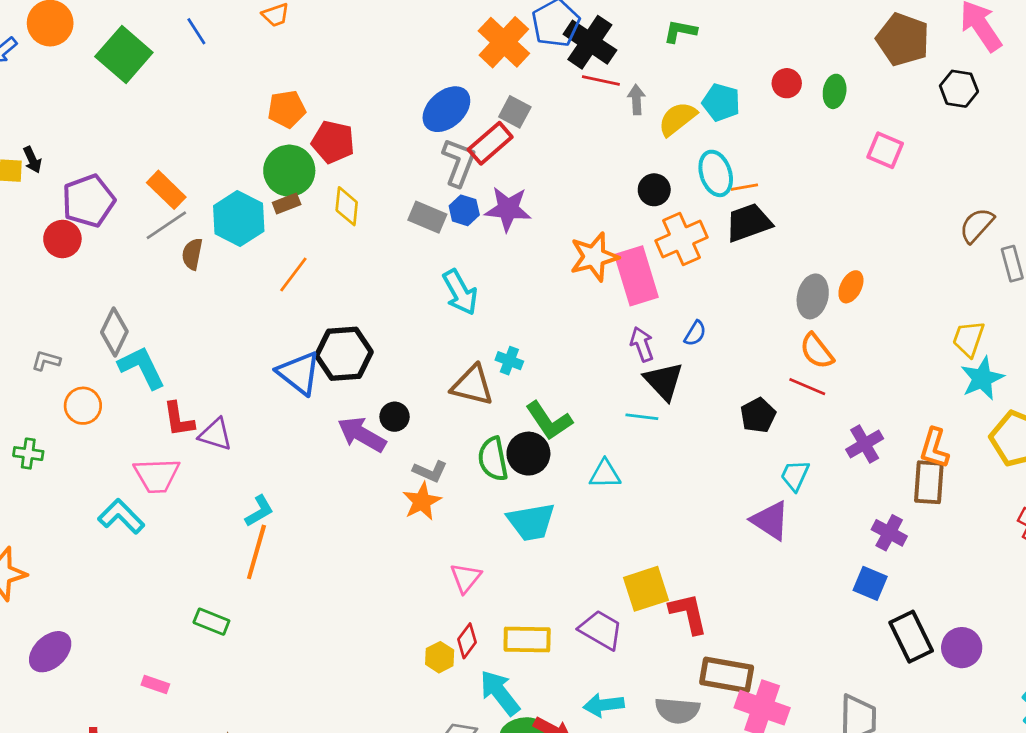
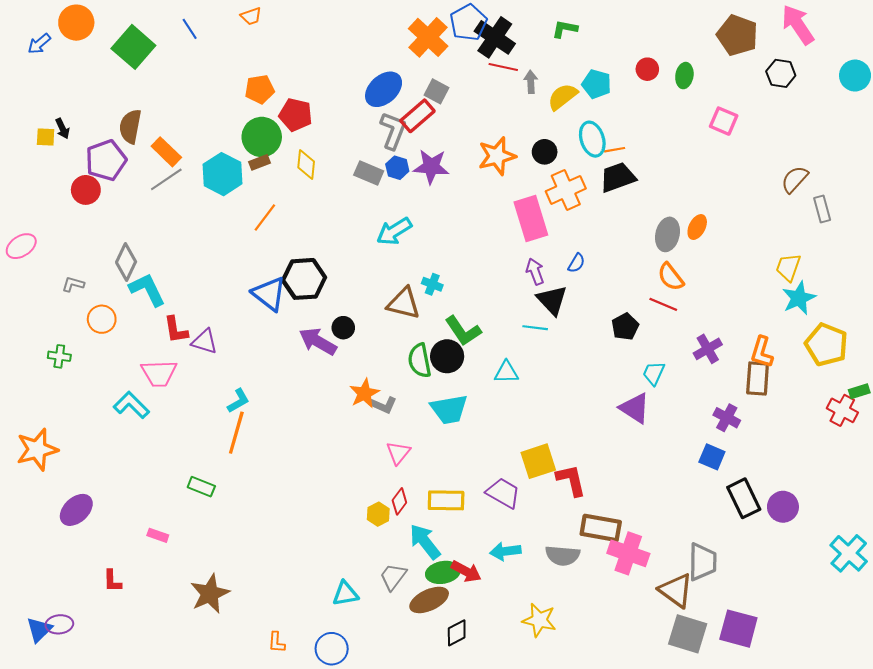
brown semicircle: (192, 254) -> (130, 126), moved, size x1.4
orange star: (594, 257) -> (497, 156), moved
cyan arrow: (460, 292) -> (394, 231), turned 87
gray L-shape: (430, 471) -> (384, 405), moved

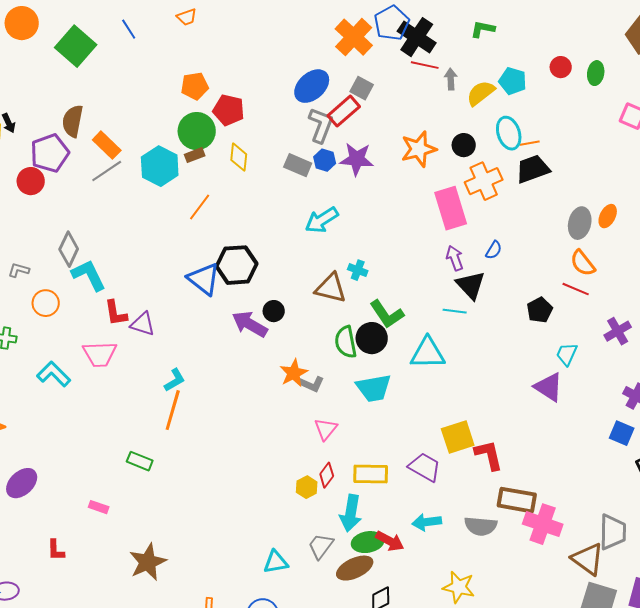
cyan triangle: (506, 372) -> (428, 353), size x1.5
cyan L-shape: (131, 405) -> (54, 374), moved
cyan arrow: (425, 542) -> (351, 513), turned -132

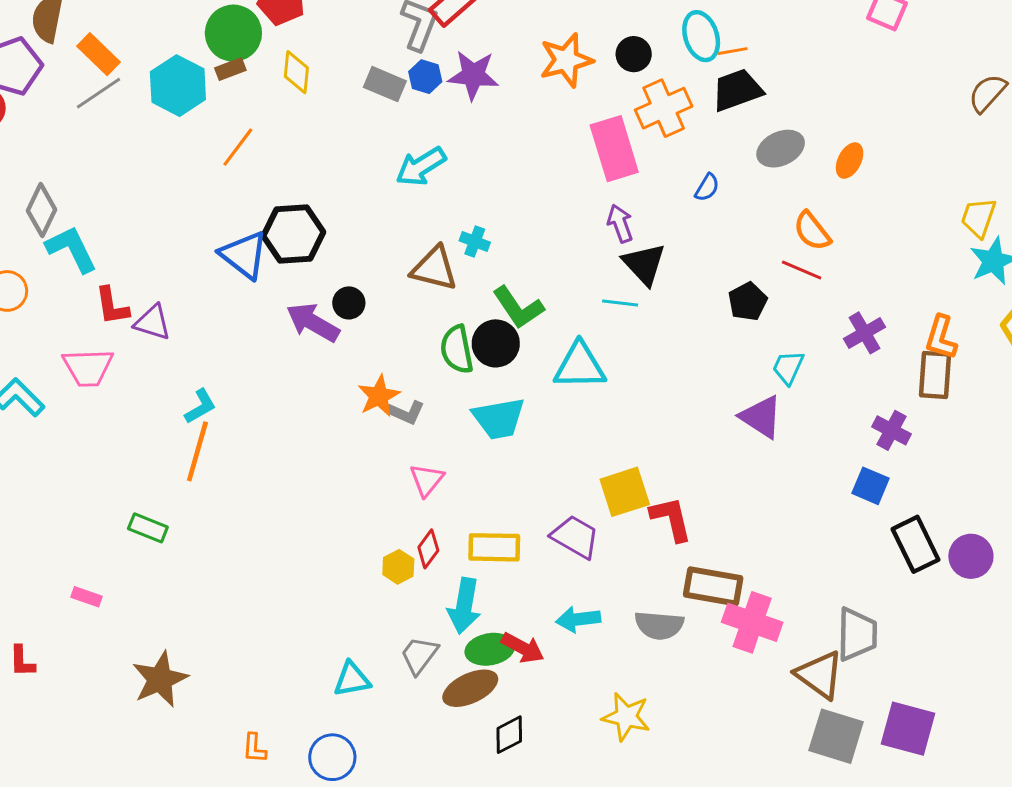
gray ellipse: (580, 223) -> (781, 149), moved, turned 52
blue semicircle: (494, 250) -> (707, 188), moved

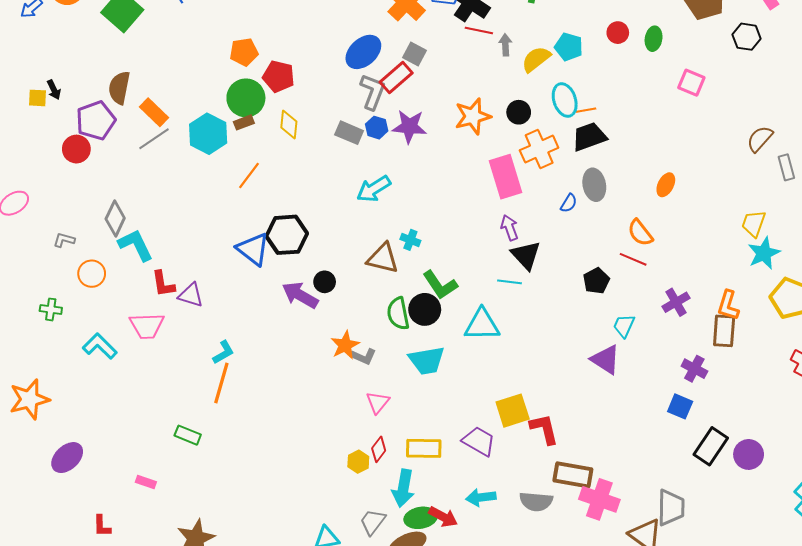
gray ellipse: (781, 149) -> (594, 185), moved, turned -76
black rectangle: (915, 544) -> (711, 446), turned 60

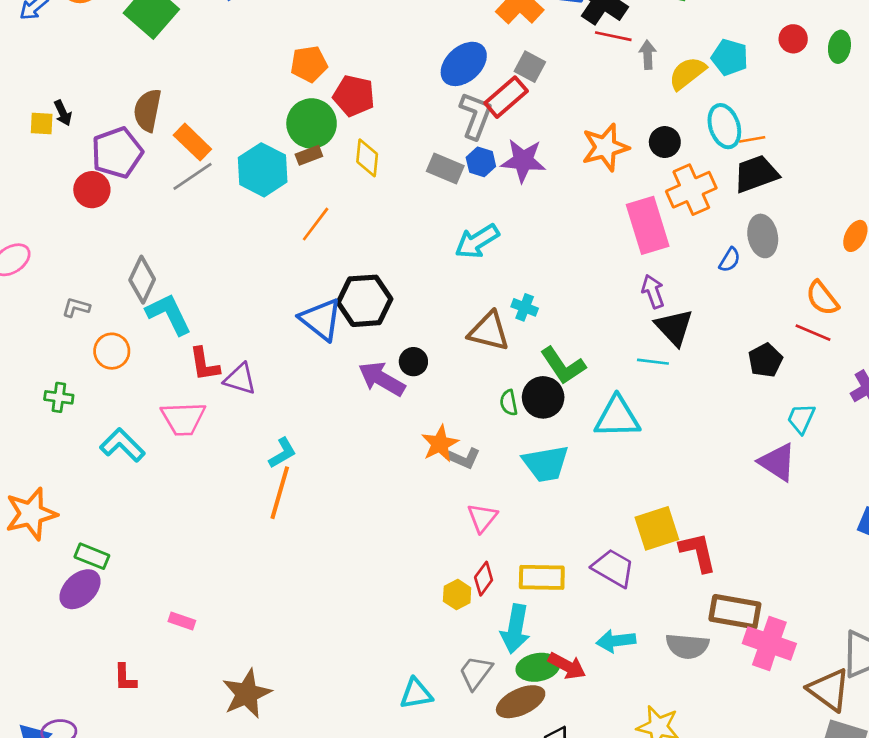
green semicircle: (398, 313) -> (509, 403), size x0.6
green rectangle: (188, 435) -> (92, 556), moved

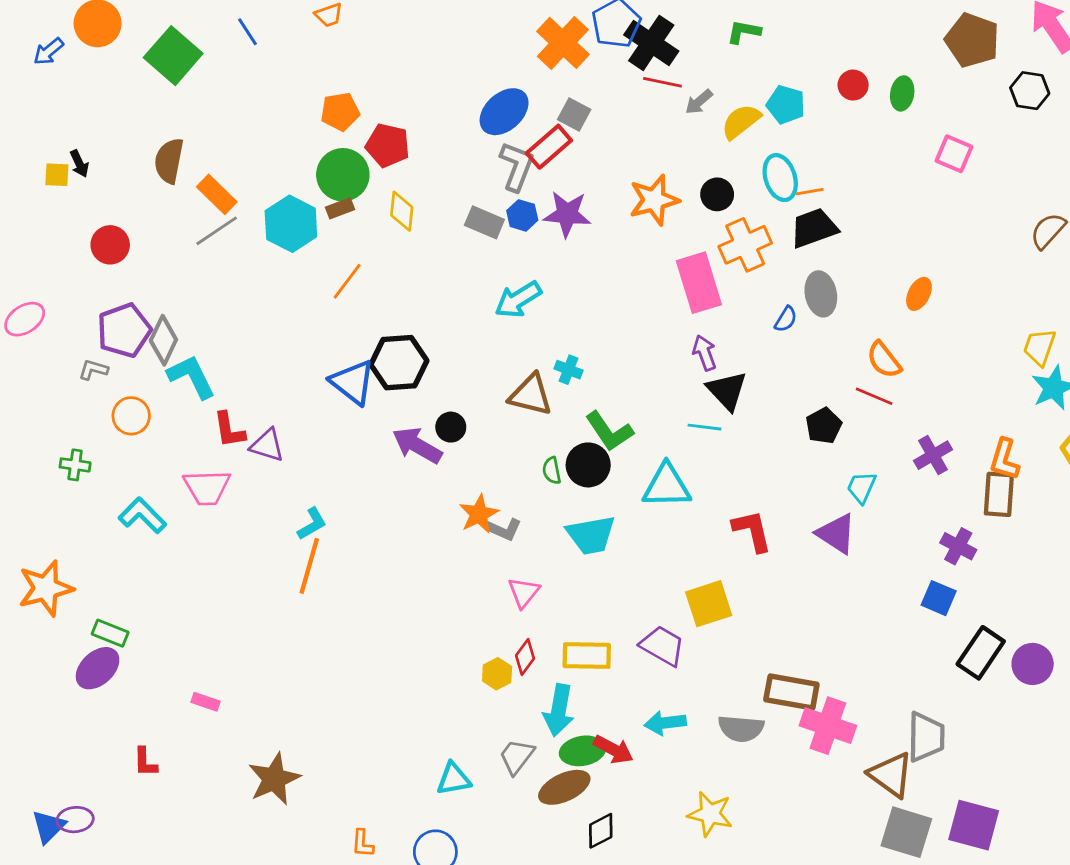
gray arrow: (648, 55) -> (699, 102), turned -128
purple pentagon: (117, 153) -> (124, 330), moved
red L-shape: (698, 552) -> (752, 531), moved

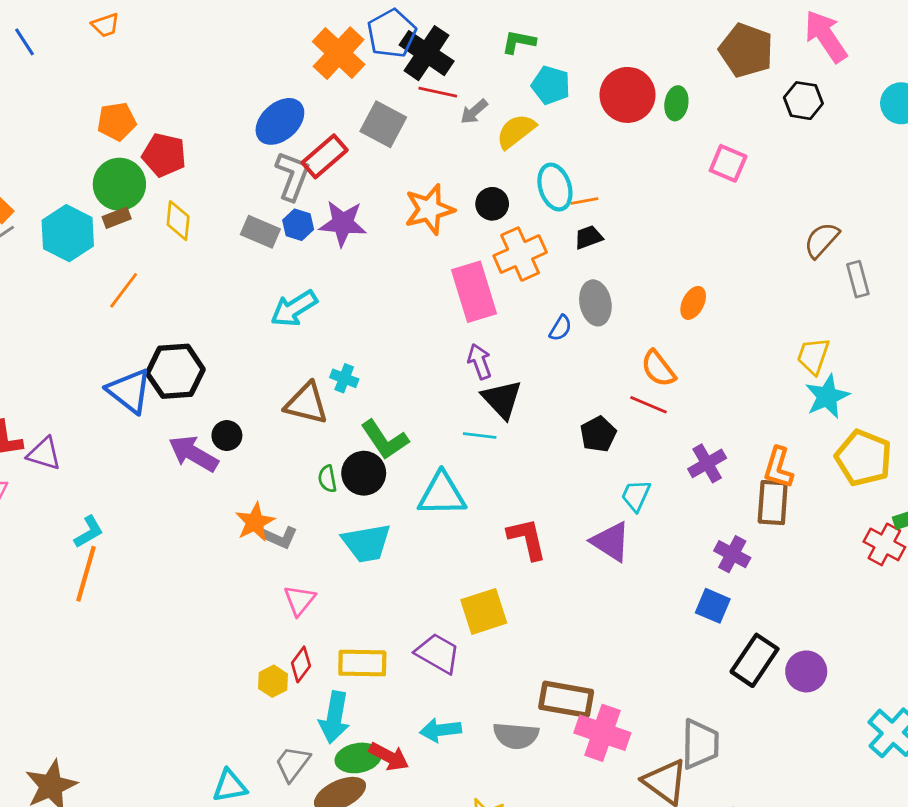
red circle: (853, 85) -> (628, 95), size x1.8
cyan pentagon: (786, 105) -> (551, 85), moved
gray square: (574, 114) -> (383, 124), moved, size x1.4
black trapezoid: (814, 228) -> (588, 237), size x0.6

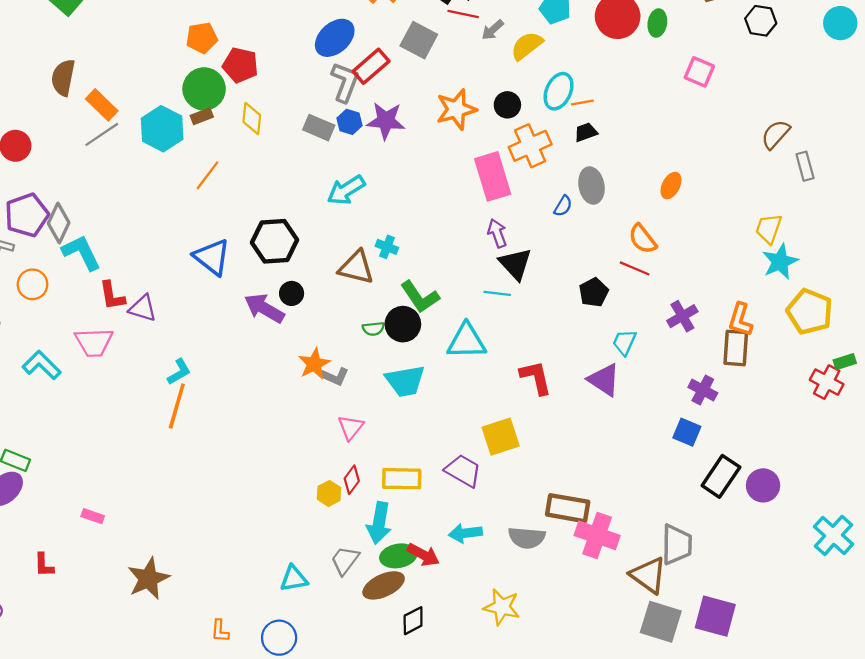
cyan ellipse: (555, 187) -> (559, 91), turned 42
black hexagon: (175, 371) -> (274, 241), moved
green semicircle: (327, 479) -> (373, 329), turned -85

